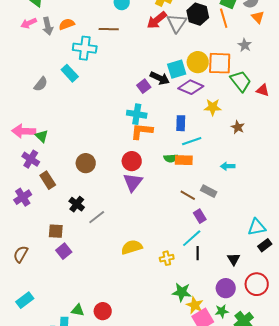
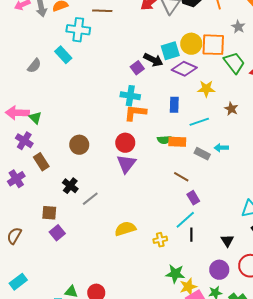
cyan line: (192, 141) -> (199, 122), moved
gray rectangle: (209, 191) -> (202, 154), moved
yellow star: (195, 305) -> (188, 287), turned 30

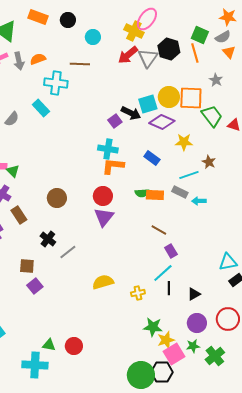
blue rectangle: (174, 105) -> (152, 158), turned -56
cyan line: (199, 122) -> (189, 175), moved
gray rectangle: (202, 154) -> (180, 192), moved
black triangle: (227, 241) -> (194, 294), moved, turned 32

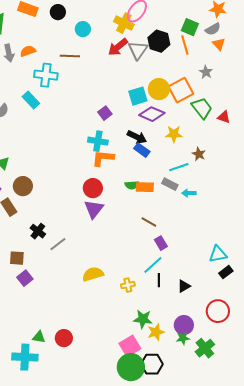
orange square: (191, 98) -> (181, 90), turned -30
black arrow: (131, 113) -> (137, 137), moved
brown circle: (57, 198) -> (23, 186), moved
purple circle: (197, 323) -> (184, 325), moved
pink square: (174, 354) -> (130, 346), moved

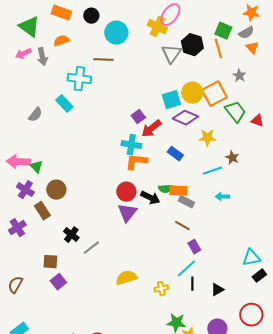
cyan circle: (83, 29) -> (116, 33), size x1.5
red arrow: (118, 47) -> (151, 129), moved
orange semicircle: (28, 51) -> (61, 41), moved
black arrow: (137, 137) -> (150, 198), moved
gray rectangle: (170, 184) -> (186, 202), moved

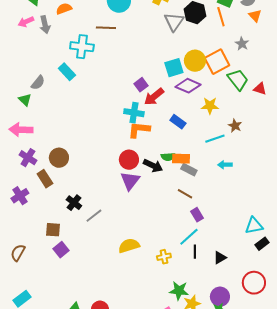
green triangle: (36, 167) -> (25, 100), moved

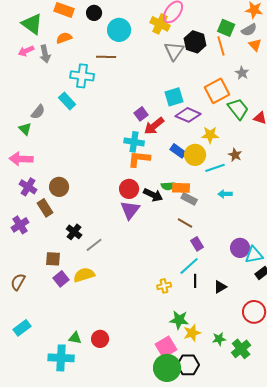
yellow circle: (195, 61) -> (195, 155), moved
yellow semicircle: (129, 246) -> (84, 275), moved
purple circle: (220, 297) -> (240, 248), moved

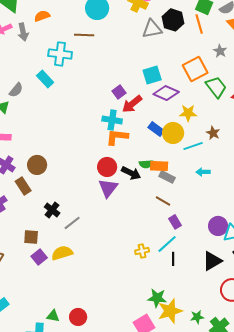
gray triangle: (174, 51) -> (152, 29), turned 45
yellow cross: (164, 286) -> (142, 251), moved
black triangle: (220, 287) -> (212, 261), moved, size x1.5
yellow star: (192, 333) -> (170, 311), size x1.4

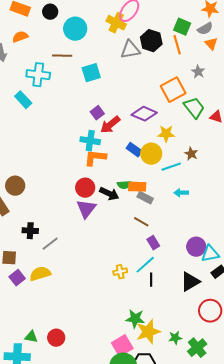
cyan square: (152, 75) -> (91, 73), moved
black cross: (52, 210) -> (30, 231), turned -35

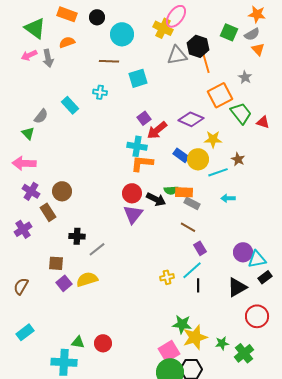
orange line: (177, 45) -> (206, 63), moved
cyan cross: (38, 75) -> (100, 92), moved, size x0.6

